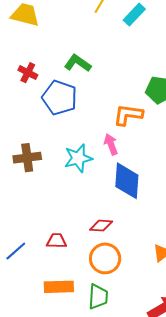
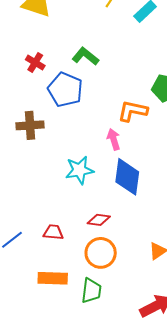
brown cross: (27, 158) -> (30, 125), moved
cyan star: (78, 158) -> (79, 170), moved

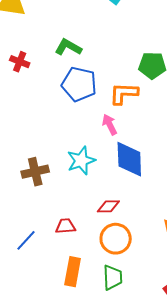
blue pentagon: (65, 90) -> (79, 84), moved
brown cross: (30, 125) -> (35, 172), moved
orange rectangle: (53, 278) -> (73, 272), turned -72

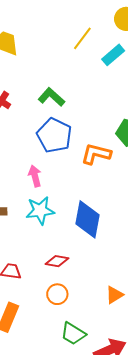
pink arrow: (110, 124) -> (35, 176), moved
orange circle: (116, 239) -> (57, 294), size x0.7
green trapezoid: (113, 277) -> (73, 334), moved, turned 112

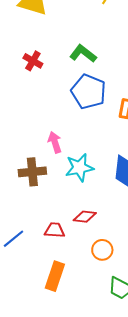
pink arrow: (35, 176) -> (55, 142), moved
red diamond: (57, 261) -> (85, 217), moved

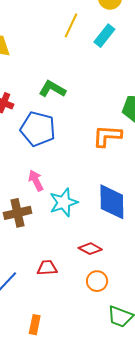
blue pentagon: (88, 92) -> (38, 129), moved
red diamond: (85, 217) -> (90, 249), moved, turned 30
orange rectangle: (55, 276) -> (35, 325), moved, size x0.7

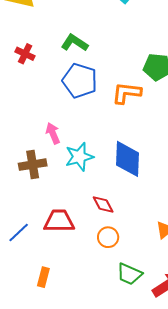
blue pentagon: (38, 129) -> (80, 81), moved
red diamond: (90, 249) -> (103, 204), turned 30
red trapezoid: (47, 268) -> (59, 221), size x1.5

